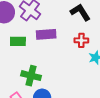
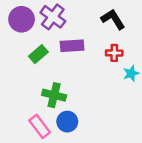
green rectangle: (18, 41) -> (38, 54), turned -42

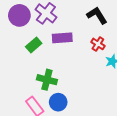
red cross: (114, 53) -> (98, 44), turned 32

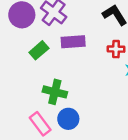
red cross: (98, 44) -> (116, 49), turned -32

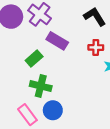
purple rectangle: (73, 42) -> (57, 41), turned 35
green rectangle: (39, 50) -> (34, 58), moved

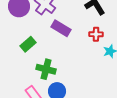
green rectangle: (34, 58) -> (28, 44), moved

